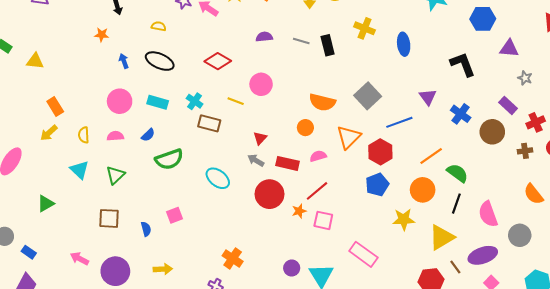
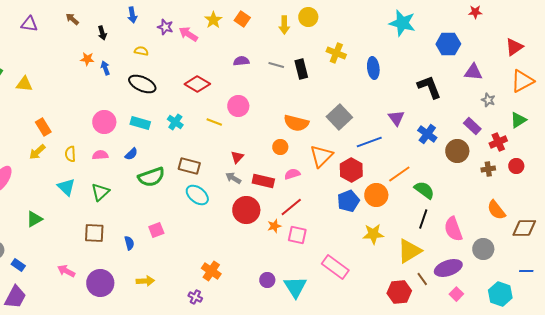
blue arrow: (124, 61) -> (105, 68), moved
brown rectangle: (209, 123) -> (189, 166), moved
orange circle: (423, 190) -> (376, 195), moved

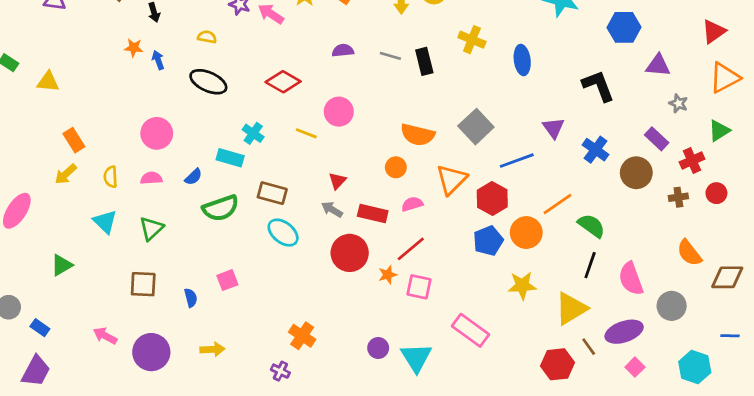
cyan rectangle: (140, 123) -> (230, 158), moved

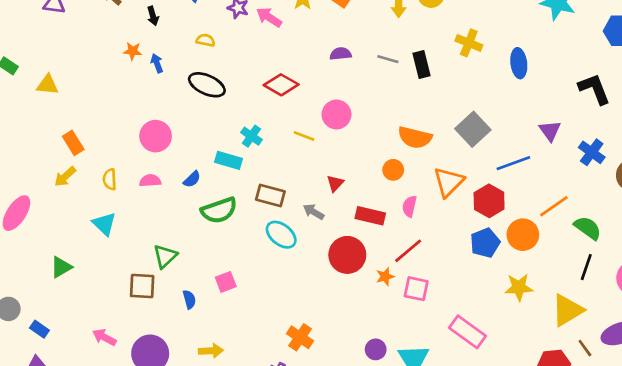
pink semicircle: (412, 204) -> (409, 206), turned -60
gray arrow: (332, 209) -> (314, 212), moved
green triangle: (151, 228) -> (165, 256), moved

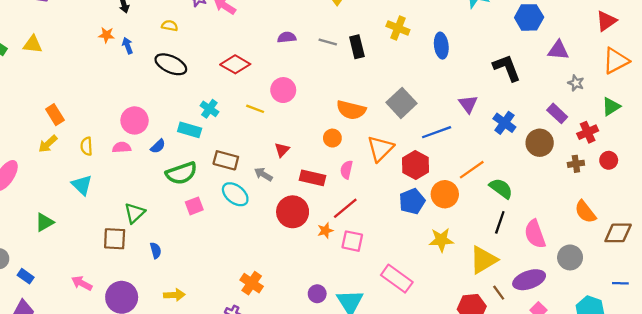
yellow triangle: (48, 85) -> (33, 44), moved
pink circle: (156, 136) -> (135, 120), moved
pink square: (226, 282) -> (194, 206), moved

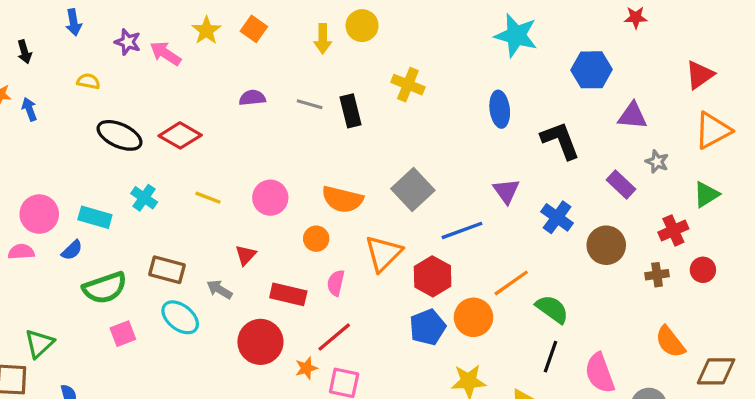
blue ellipse: (441, 46) -> (500, 109), moved
black ellipse: (171, 64) -> (120, 135), moved
pink circle: (283, 90) -> (270, 198), moved
purple rectangle: (557, 113) -> (621, 185), moved
cyan rectangle: (190, 130) -> (95, 217), moved

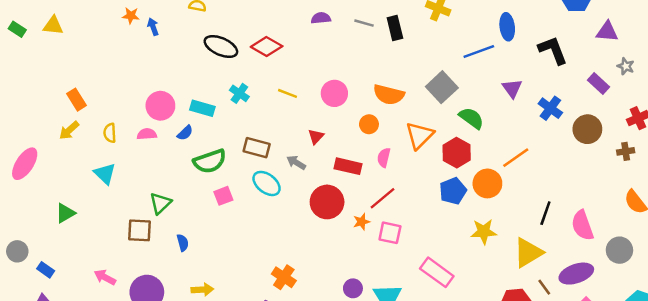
blue line: (462, 230) -> (479, 51), moved
green semicircle: (552, 309) -> (471, 118), moved

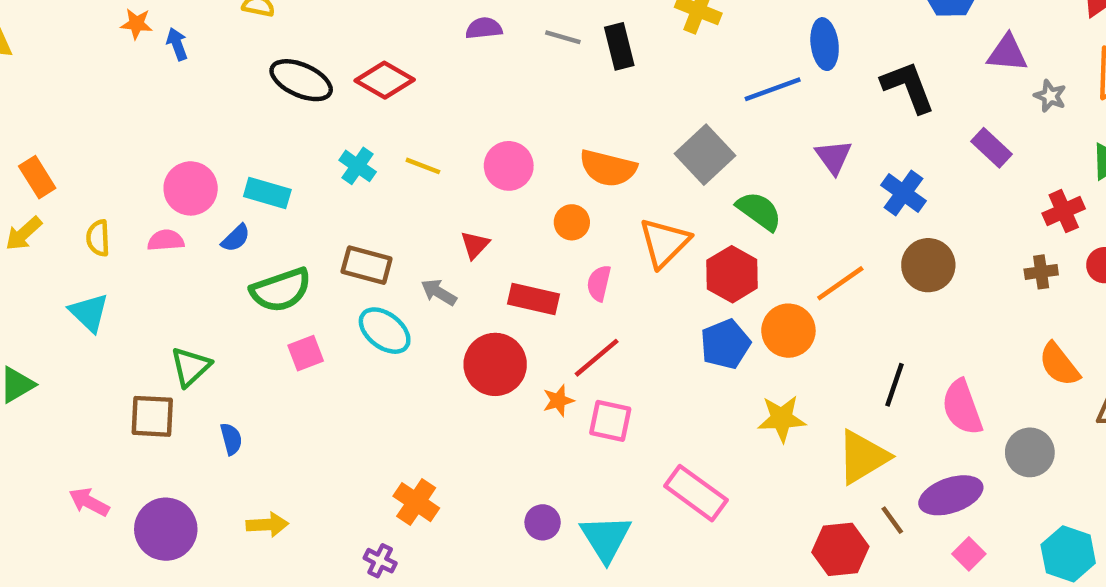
gray star: (626, 66) -> (1050, 96), moved
cyan cross: (239, 93) -> (358, 166), moved
brown circle: (587, 129) -> (928, 265), moved

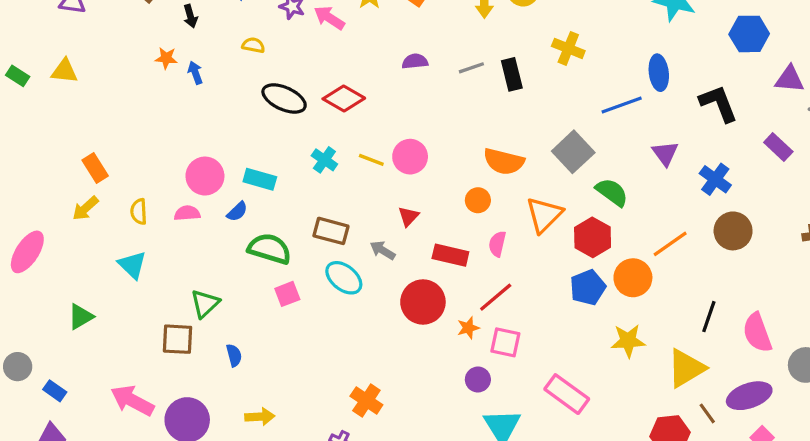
gray line: (563, 37) -> (471, 68), turned -35
pink circle: (509, 166) -> (410, 157), moved
green semicircle: (281, 290) -> (270, 249), turned -144
pink arrow: (89, 502) -> (132, 401), size x1.5
purple circle: (543, 522) -> (478, 380), moved

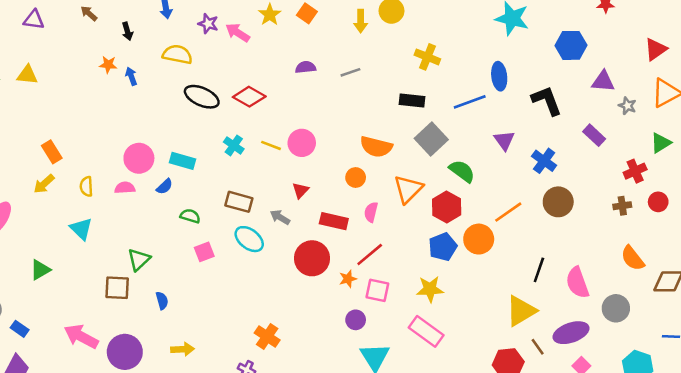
yellow semicircle: (253, 45) -> (177, 54), size x1.6
black rectangle: (512, 74) -> (412, 101), moved, turned -70
green semicircle: (270, 249) -> (190, 216), size x0.6
yellow star: (628, 341) -> (430, 289), moved

